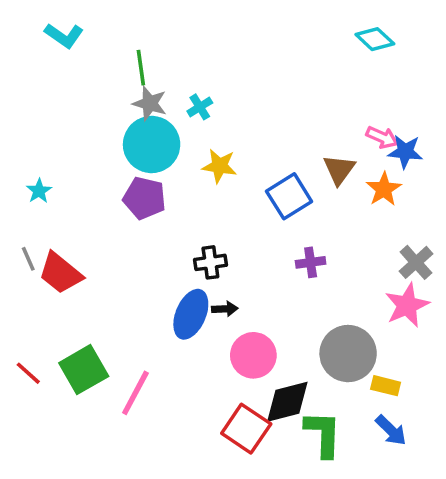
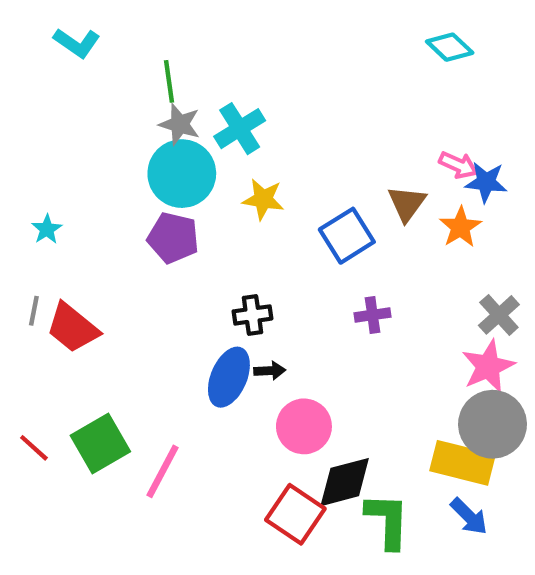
cyan cross: (200, 107) -> (240, 129), size x1.6
gray line: (28, 259) -> (34, 311), turned 35
gray circle: (348, 354) -> (492, 424), moved
yellow rectangle: (386, 386) -> (462, 463), size x1.8

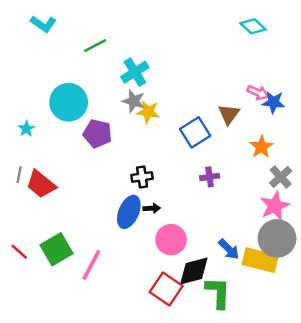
green line: (169, 81) -> (95, 46), turned 70
gray star: (180, 124) -> (134, 101), moved
cyan circle: (182, 174) -> (69, 102), moved
orange star: (460, 227) -> (261, 147), moved
blue arrow: (469, 516) -> (229, 249), moved

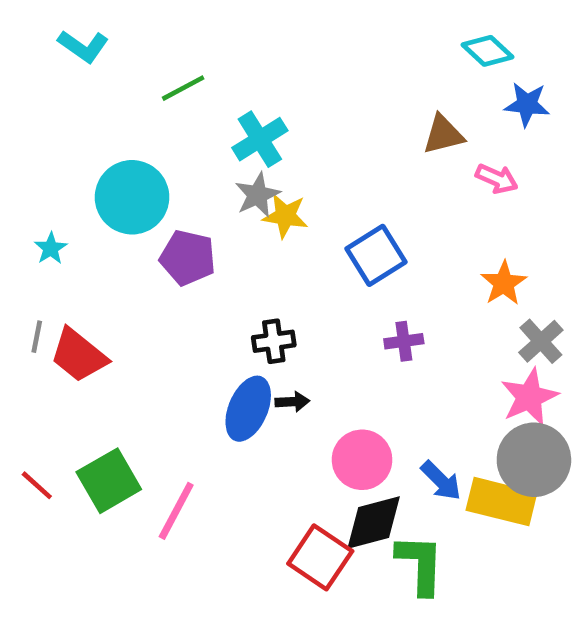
gray star: (134, 101) -> (257, 195), turned 30
blue star: (273, 102) -> (527, 104), moved
brown triangle: (229, 114) -> (443, 135), moved, turned 40
pink circle: (171, 240) -> (362, 460), moved

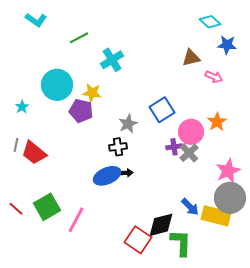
gray star: (257, 195) -> (128, 124), moved
yellow star: (285, 216) -> (92, 93), moved
gray cross: (541, 341) -> (189, 153), moved
blue ellipse: (248, 409) -> (107, 176), turned 44
pink circle: (362, 460) -> (191, 132), moved

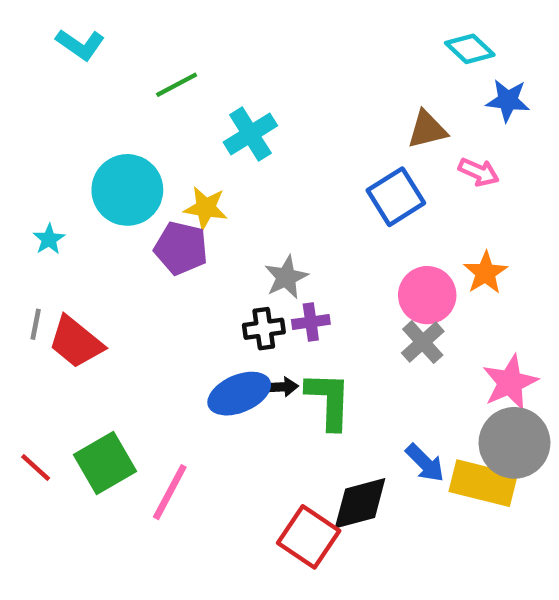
blue square: (162, 110) -> (396, 197), moved
purple cross: (174, 147) -> (311, 322), moved
green L-shape: (181, 243) -> (329, 400), moved

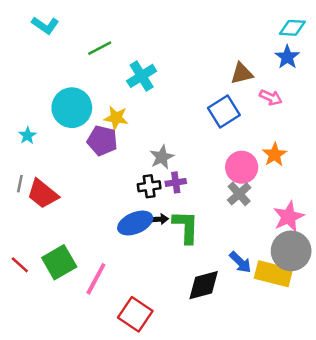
cyan diamond: (470, 49) -> (292, 28), moved, turned -40
blue star: (508, 100) -> (287, 57), turned 30
red square: (309, 537) -> (135, 314), moved

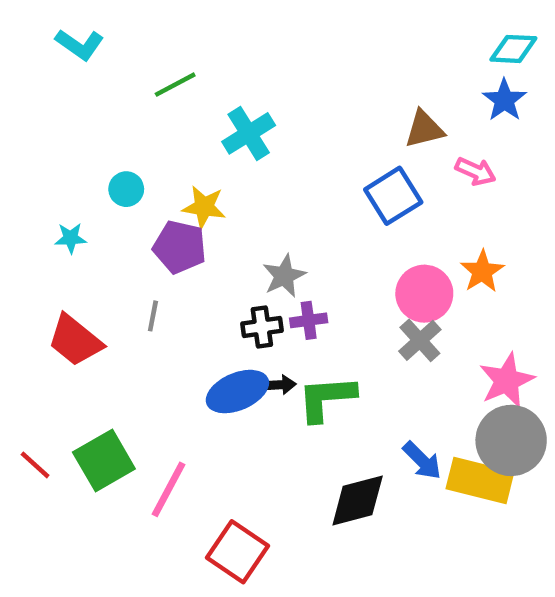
cyan circle: (72, 108) -> (126, 189), size x0.5
cyan star: (27, 136) -> (71, 238), moved, turned 30
gray line: (20, 184) -> (153, 316), moved
green L-shape: (186, 227) -> (326, 398), turned -96

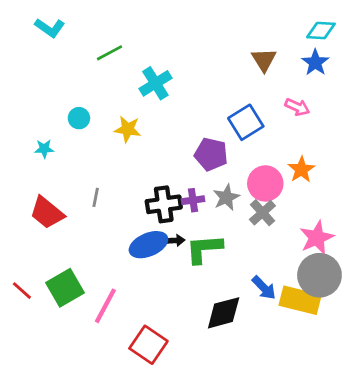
brown triangle: (424, 129) -> (264, 60), moved, turned -48
purple pentagon: (180, 247) -> (211, 154), moved
gray star: (284, 276) -> (226, 197), moved
black cross: (262, 327) -> (164, 204), size x1.4

